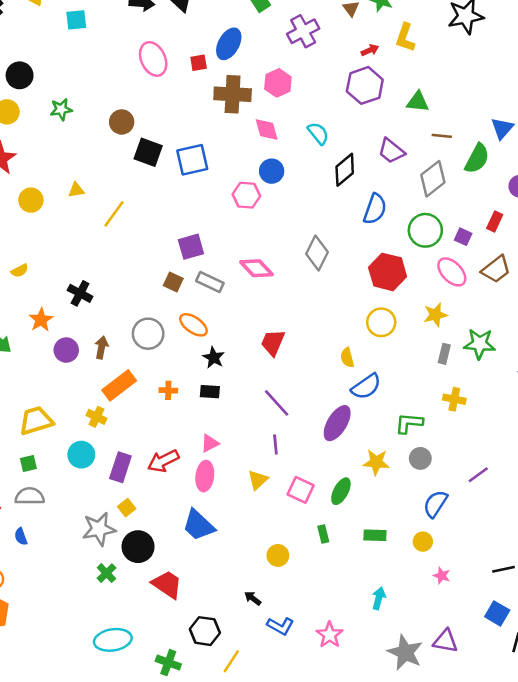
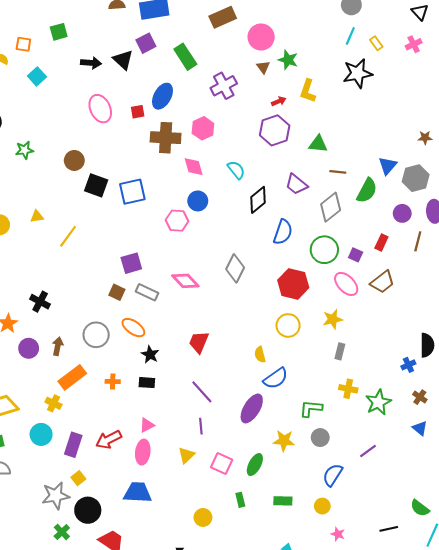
cyan square: (76, 20) -> (37, 76), turned -36
green star: (480, 344) -> (378, 402), moved, turned -30
blue trapezoid: (199, 525) -> (138, 493), turned 140

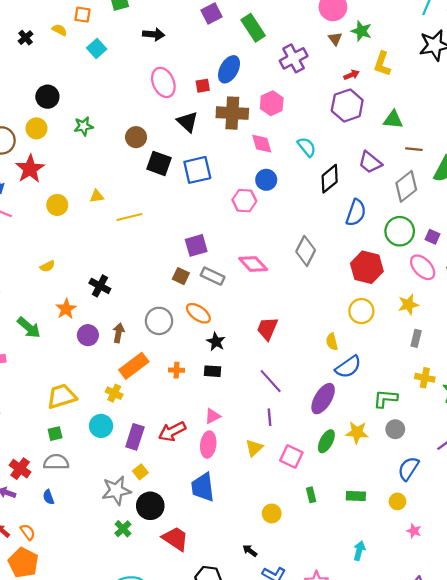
black triangle: (123, 60) -> (187, 122), moved
yellow line: (68, 236) -> (129, 217), turned 40
green ellipse: (255, 465) -> (326, 441), moved
blue trapezoid: (138, 493) -> (203, 487), turned -100

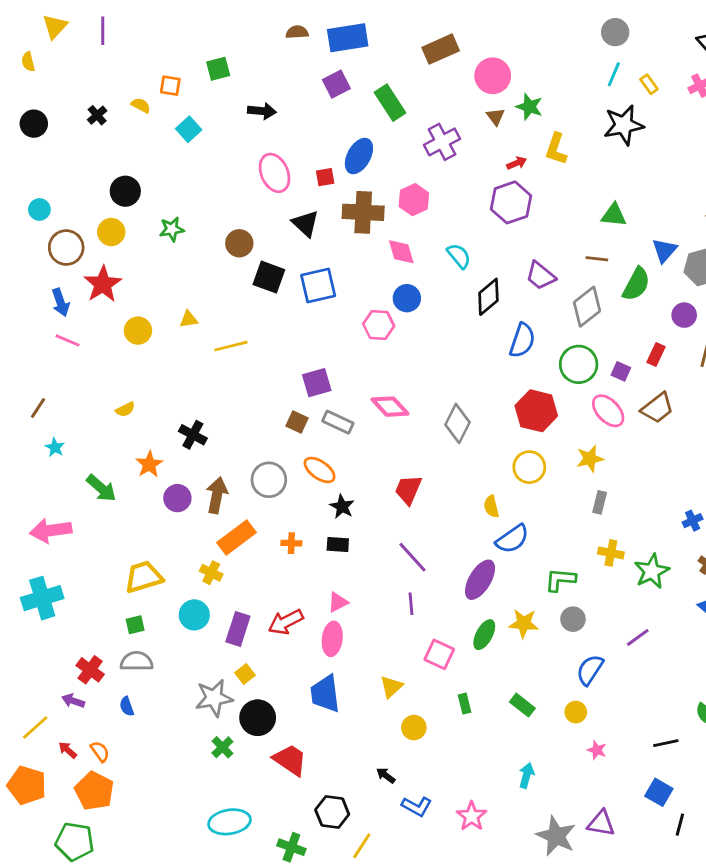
green triangle: (393, 120) -> (614, 215), moved
gray diamond: (306, 251) -> (458, 423), moved
brown arrow: (119, 333) -> (217, 495), size x1.4
yellow triangle: (254, 448) -> (391, 687), moved
green rectangle: (356, 496) -> (522, 705), turned 36

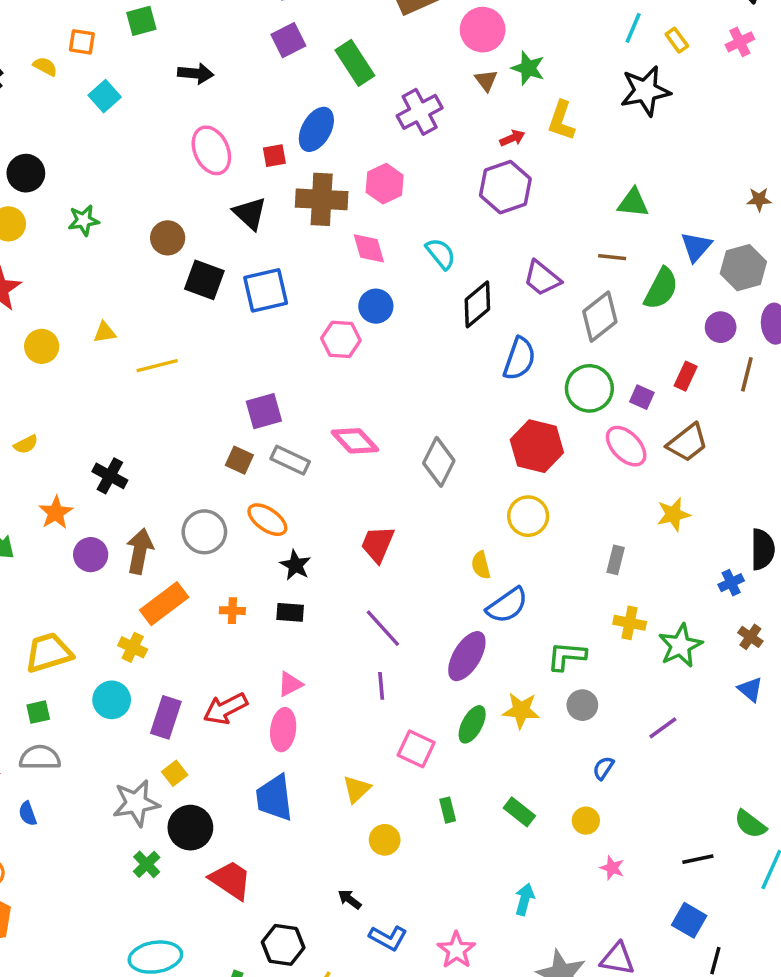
yellow star: (590, 459) -> (673, 514), moved
blue semicircle: (590, 670) -> (603, 768), size x0.6

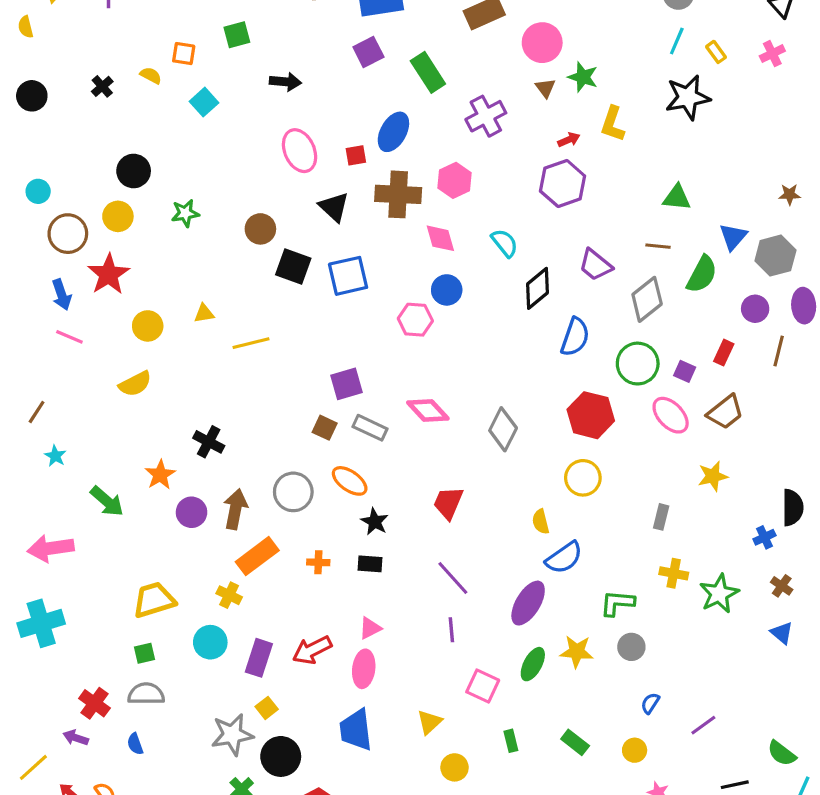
yellow semicircle: (26, 444) -> (135, 384), moved, size x1.5
purple line: (663, 728) -> (703, 725), moved

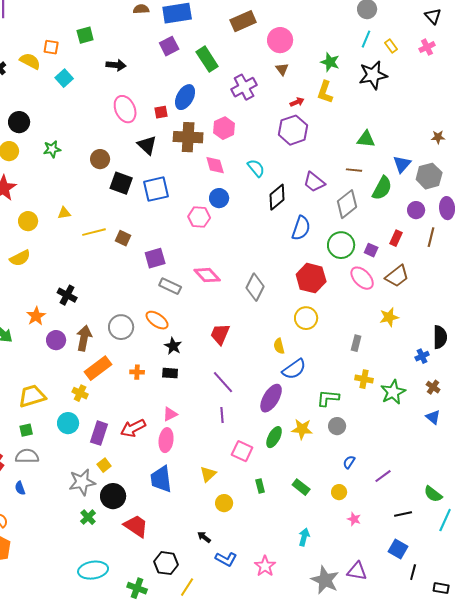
yellow semicircle: (151, 75) -> (30, 61), size x1.5
green star: (583, 77) -> (330, 62), moved
brown square: (325, 428) -> (123, 238), moved

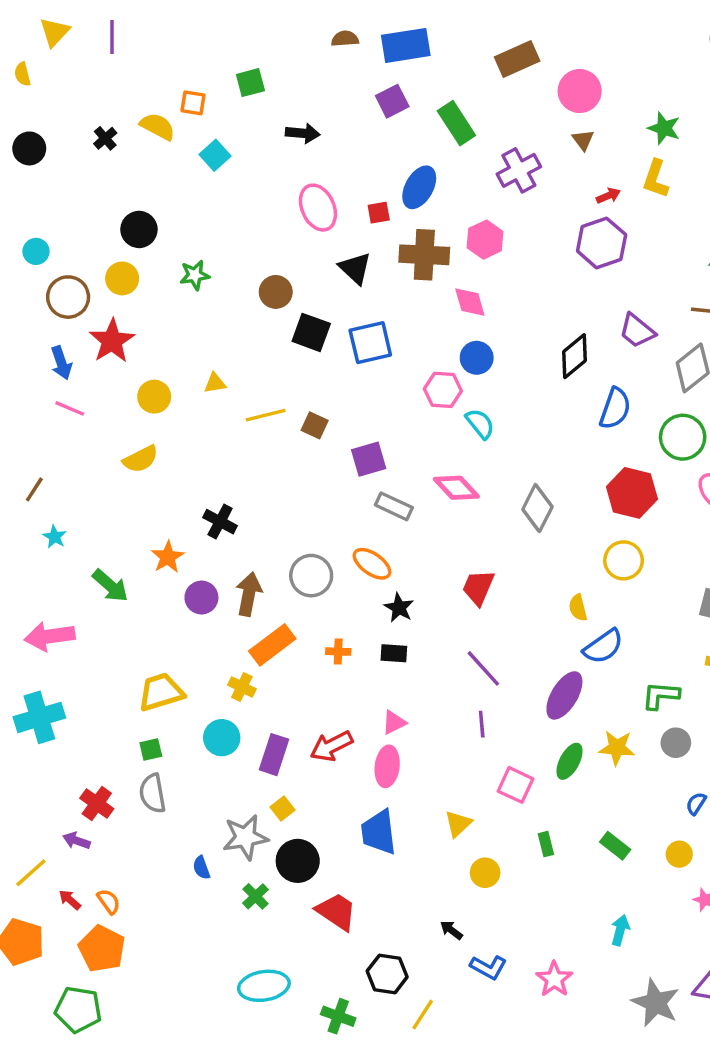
cyan semicircle: (256, 168) -> (480, 424), moved
gray semicircle: (27, 456) -> (152, 793), turned -100
blue semicircle: (20, 488) -> (201, 868), moved

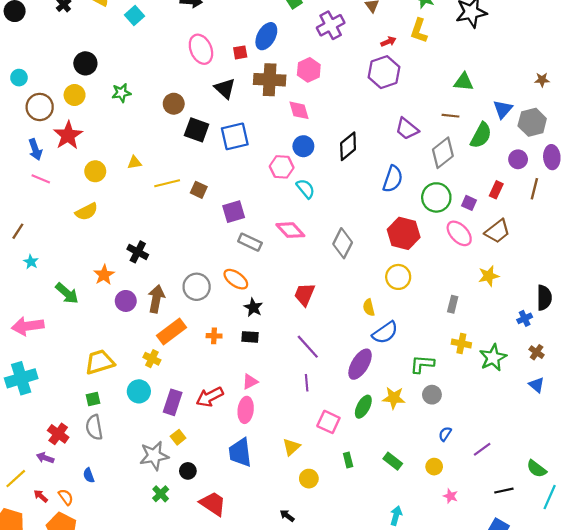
black diamond: (575, 356) -> (348, 146), moved
black circle: (298, 861) -> (188, 471), size x0.6
blue semicircle: (201, 868) -> (89, 475), moved

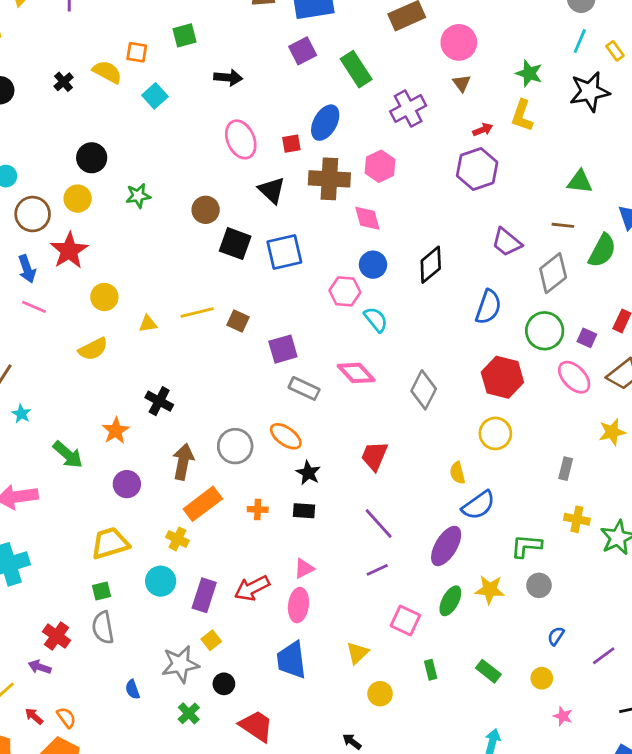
yellow triangle: (134, 163) -> (148, 324), moved
purple circle: (126, 301) -> (127, 484), moved
purple line: (307, 383) -> (377, 570), turned 70
blue semicircle: (89, 475) -> (132, 689), moved

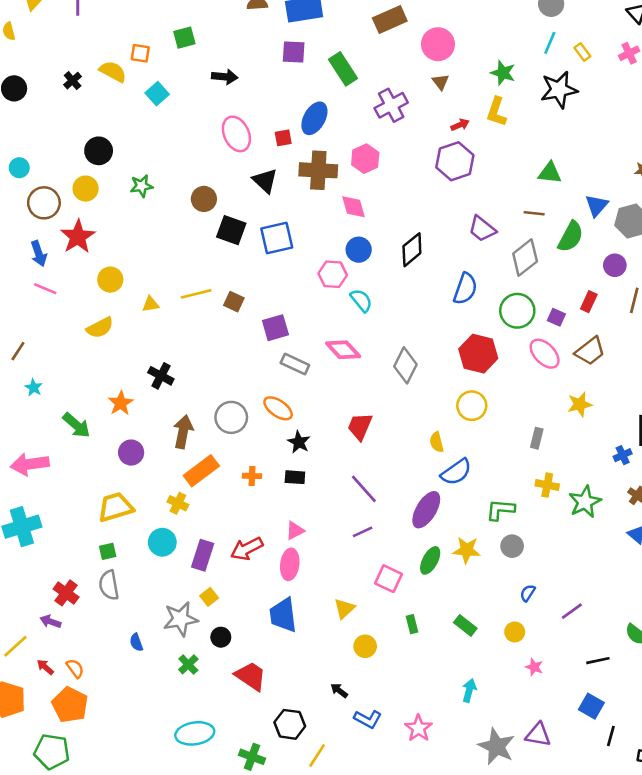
purple square: (303, 51) -> (294, 52), turned 30

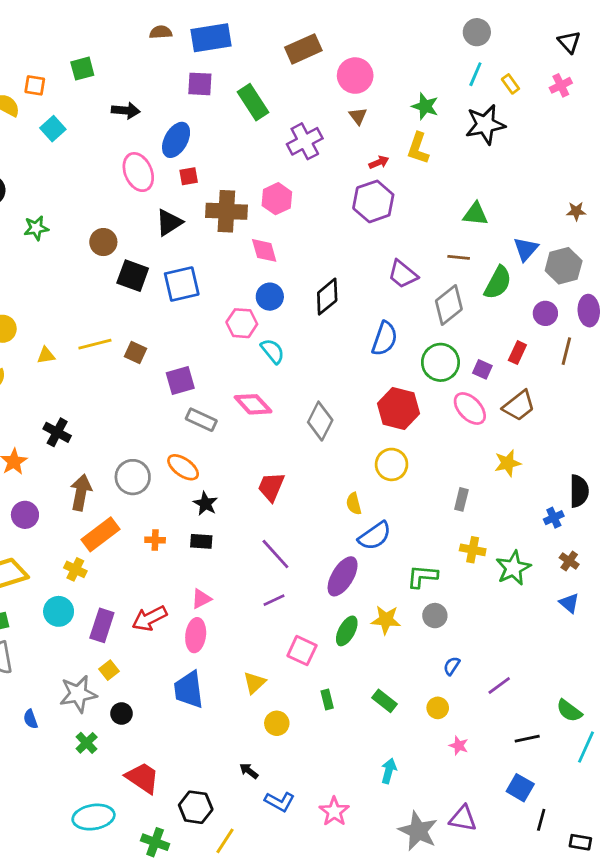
blue ellipse: (314, 118) -> (176, 140), moved
black triangle: (265, 181) -> (169, 222), turned 44
red trapezoid: (251, 676) -> (142, 778), moved

